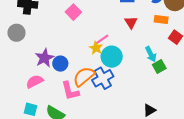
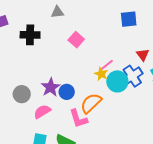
red triangle: (131, 22) -> (143, 55), moved
gray circle: (16, 33) -> (22, 94), moved
blue cross: (103, 78) -> (132, 76), moved

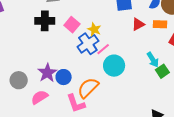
black cross: (30, 35) -> (45, 21), moved
red triangle: (143, 55) -> (138, 24), moved, turned 40
yellow star: (101, 74) -> (94, 29), moved
blue cross: (132, 76) -> (88, 44), moved

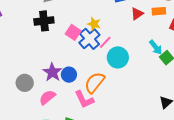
pink square: (72, 25) -> (73, 32), moved

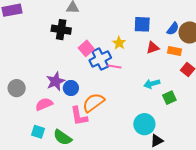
yellow star: (94, 24) -> (119, 43), moved
pink line: (105, 42) -> (114, 67), turned 40
cyan arrow: (156, 47) -> (152, 84), moved, turned 98
cyan circle: (118, 57) -> (144, 124), moved
gray circle: (25, 83) -> (17, 88), moved

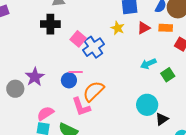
yellow star: (119, 43) -> (118, 28), moved
pink line: (114, 67) -> (76, 72), moved
purple star: (56, 81) -> (35, 77), moved
pink semicircle: (44, 104) -> (45, 113), moved

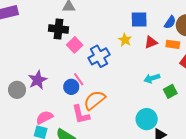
pink square: (78, 39) -> (75, 45), moved
pink line: (76, 72) -> (79, 79), turned 48

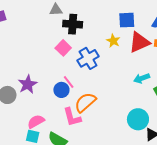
black cross: (58, 29) -> (73, 24), moved
red triangle: (151, 42) -> (139, 42), size x1.6

